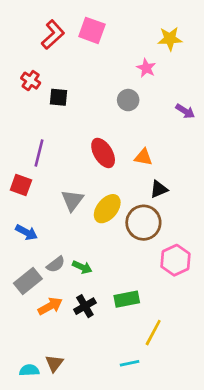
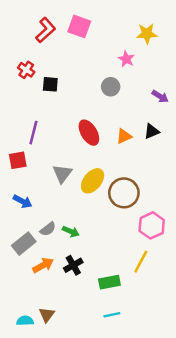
orange triangle: (143, 157) -> (124, 136), turned -35
red square: (21, 185) -> (18, 160), turned -30
black triangle: (159, 189) -> (152, 131), moved
green rectangle: (127, 299) -> (109, 282), moved
yellow line: (153, 333) -> (141, 262), moved

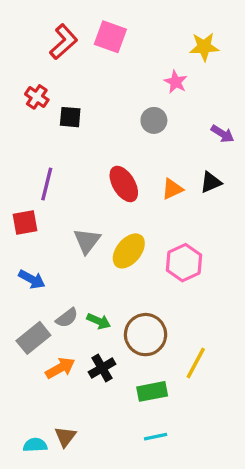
brown circle: (124, 193) -> (146, 335), moved
pink hexagon: (152, 225) -> (184, 263), moved

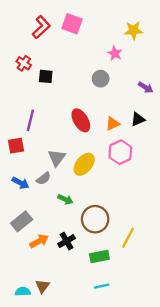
pink hexagon: (184, 263) -> (120, 152), moved
gray semicircle: (67, 318) -> (44, 179), moved
green arrow: (99, 321) -> (65, 199), moved

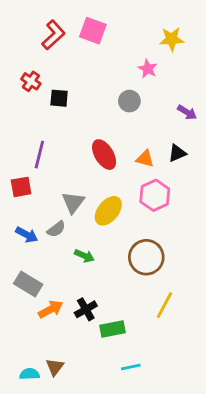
orange triangle: (113, 124) -> (145, 159), turned 40
brown circle: (95, 219) -> (146, 257), moved
gray rectangle: (22, 221) -> (28, 284), turned 70
green rectangle: (99, 256) -> (113, 329), moved

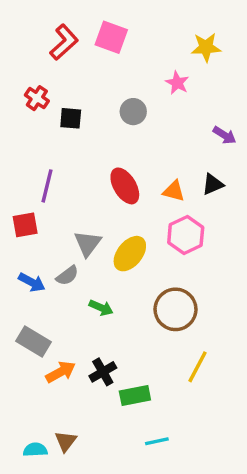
gray circle: (129, 101) -> (133, 112), moved

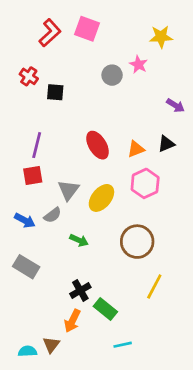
gray circle: (133, 112) -> (112, 75), moved
orange triangle: (174, 191) -> (136, 149), turned -36
red square: (25, 225) -> (33, 175), moved
orange arrow: (61, 372) -> (72, 321), moved, turned 145
green rectangle: (135, 396) -> (105, 309), turned 50

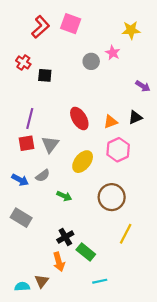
gray triangle: (68, 190) -> (50, 144), moved
orange arrow: (72, 321) -> (59, 262), turned -42

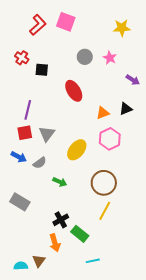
pink star: (113, 53) -> (110, 58), moved
red ellipse: (79, 118) -> (74, 91), moved
blue arrow: (20, 180) -> (19, 157), moved
yellow line: (126, 234) -> (105, 211), moved

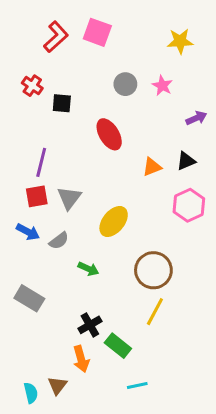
purple arrow: (133, 80) -> (196, 118), turned -56
pink hexagon: (110, 139) -> (189, 205), moved
cyan semicircle: (21, 266) -> (31, 393), turned 80

